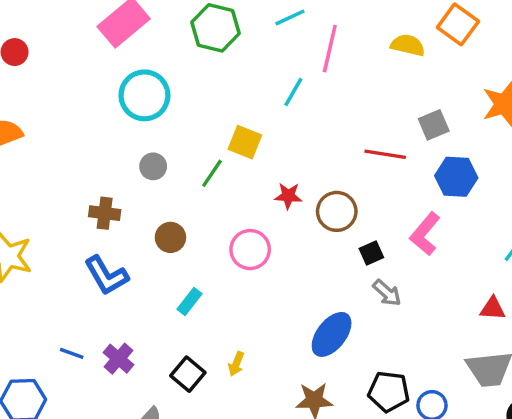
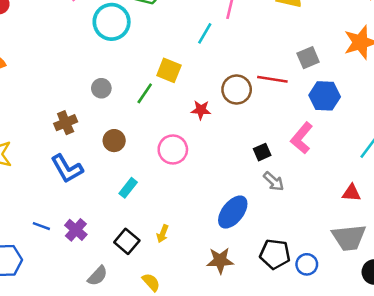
cyan circle: (144, 95) -> (112, 22), moved
brown circle: (337, 211) -> (237, 90), moved
brown cross: (105, 213) -> (66, 123), turned -30

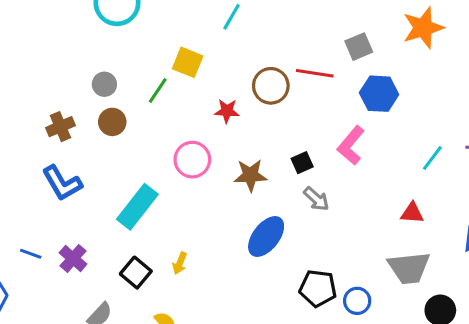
brown circle: (114, 141) -> (112, 122), moved
cyan rectangle: (128, 188) -> (137, 207), size x1.8
brown star: (220, 261) -> (250, 175), moved

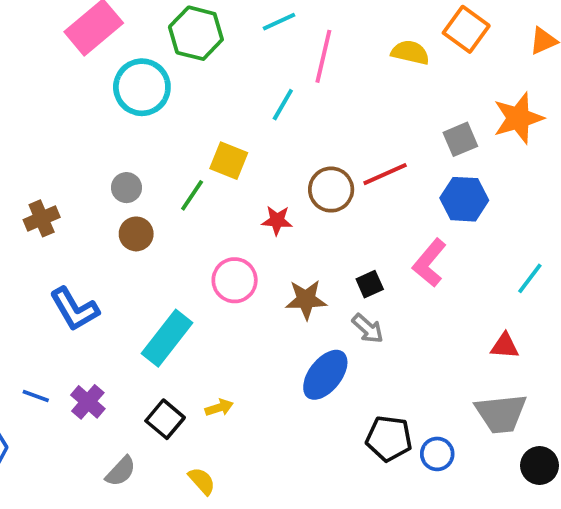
gray square: (359, 47) -> (460, 139), moved
red line: (315, 73) -> (385, 174), turned -33
brown cross: (60, 127) -> (42, 218), moved
gray arrow: (316, 199) -> (368, 328), moved
yellow arrow: (180, 263) -> (219, 408), turned -130

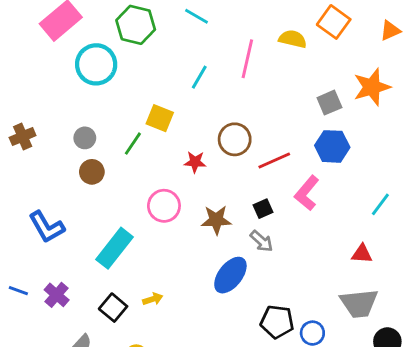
cyan line: (279, 22) -> (196, 16), turned 55
pink line: (323, 56) -> (247, 59), moved
red line: (385, 174) -> (274, 161), moved
brown cross: (42, 218) -> (23, 136), moved

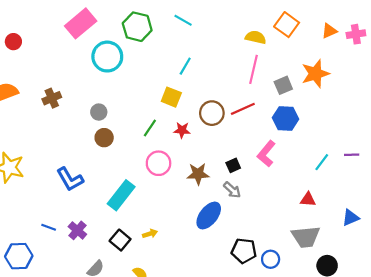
pink line: (247, 59) -> (253, 69), moved
yellow square: (160, 118) -> (171, 97), moved
brown cross: (23, 136) -> (52, 98), moved
green line: (133, 144) -> (150, 128), moved
red line: (274, 161) -> (243, 109), moved

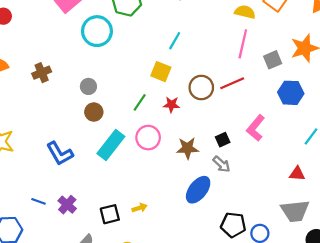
blue hexagon: (285, 118) -> (291, 93), moved
cyan rectangle: (121, 195) -> (111, 145), moved
black square: (120, 240) -> (110, 214), turned 36

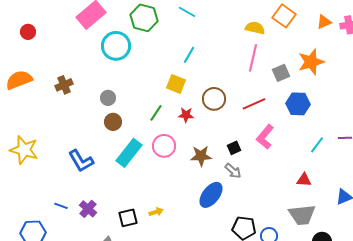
red line: (232, 83) -> (254, 104), moved

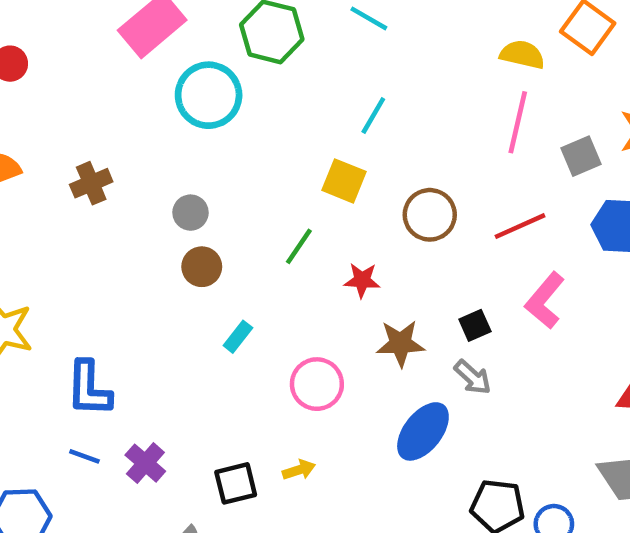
red star: (186, 115) -> (362, 280), moved
pink circle: (164, 146) -> (317, 384), moved
cyan rectangle: (129, 153) -> (238, 337), size x0.5
blue L-shape: (81, 161) -> (89, 389), moved, turned 32

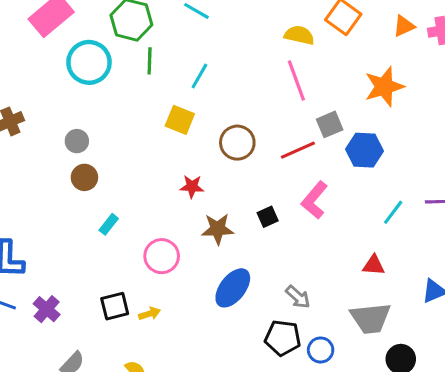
pink line: (518, 122) -> (296, 81), turned -33
gray square: (581, 156) -> (330, 124), moved
green line: (299, 246) -> (150, 61), moved, turned -32
gray arrow: (473, 377) -> (298, 297), moved
black square: (236, 483) -> (115, 306), moved

